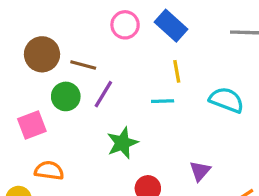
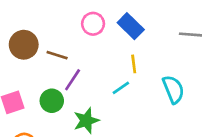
green circle: (66, 96) -> (52, 101), moved
cyan semicircle: (226, 100) -> (173, 89), turned 44
cyan line: (163, 101) -> (121, 88), turned -36

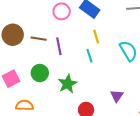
purple line: (73, 80) -> (59, 46), moved, turned -36
cyan line: (121, 88) -> (89, 56), turned -64

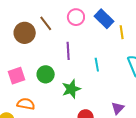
yellow line: (96, 37) -> (122, 32), moved
brown line: (39, 39) -> (46, 23), moved, turned 35

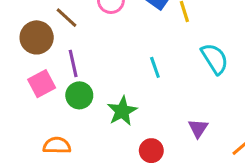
purple line: (68, 51) -> (73, 63), moved
pink square: (17, 76) -> (42, 84), moved

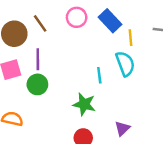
cyan semicircle: (215, 59) -> (125, 64), moved
green star: (122, 111) -> (84, 104), moved, turned 30

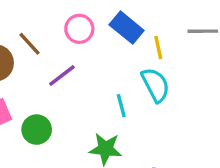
purple line: (38, 59) -> (62, 76), moved, turned 60

